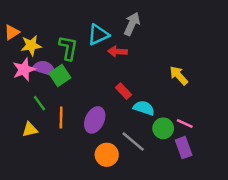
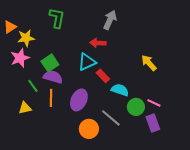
cyan triangle: (98, 35) -> (87, 62), moved
green L-shape: (68, 48) -> (57, 18), moved
purple semicircle: (44, 68) -> (53, 77), moved

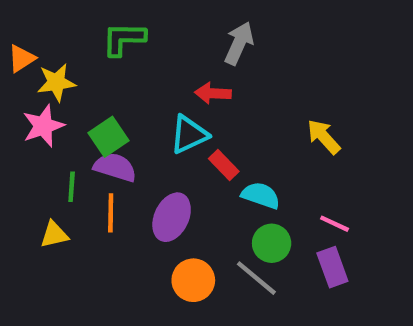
green L-shape: (57, 18) -> (124, 39), turned -100
green line: (33, 86) -> (72, 187), turned 40
green circle: (136, 107) -> (272, 243), moved
gray line: (111, 118) -> (256, 278), moved

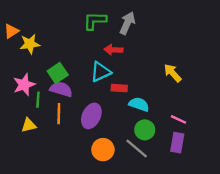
green L-shape: (124, 39) -> (95, 21), moved
pink star: (43, 126) -> (24, 85), moved
red rectangle: (224, 165) -> (119, 88), turned -42
purple rectangle: (332, 267) -> (177, 143), turned 30

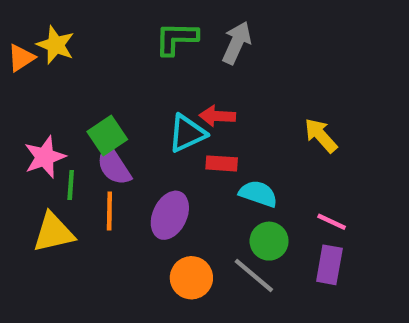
yellow star: (30, 44) -> (56, 45), moved, turned 30
red arrow: (113, 50) -> (217, 116), moved
purple semicircle: (61, 89) -> (114, 166), turned -140
yellow triangle: (29, 125) -> (53, 232), size x1.5

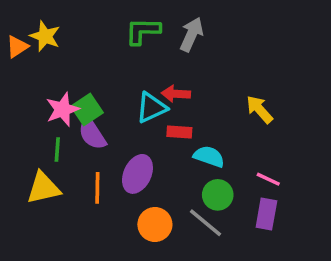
pink star: (45, 157) -> (63, 109), moved
orange line: (109, 211) -> (97, 188), moved

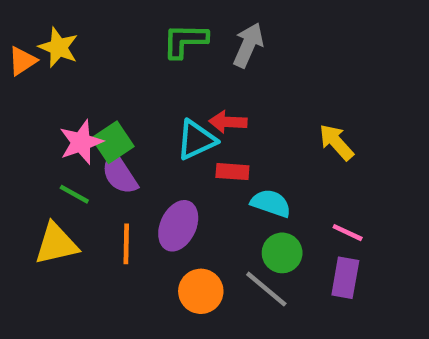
green line: (57, 150) -> (74, 194), turned -65

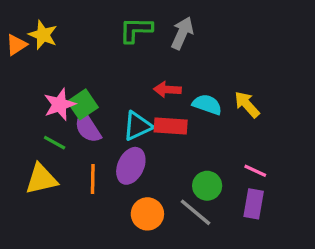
cyan triangle: (196, 140) -> (137, 126), moved
red rectangle: (232, 172) -> (171, 126), size x1.4
cyan semicircle: (271, 203) -> (207, 104), moved

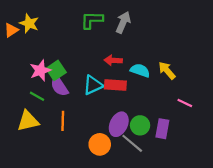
purple ellipse: (131, 166) -> (119, 124), moved
pink line: (255, 171) -> (185, 103), moved
purple rectangle: (254, 204) -> (162, 129), moved

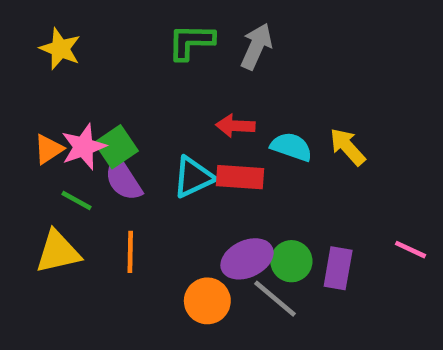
orange triangle: (11, 30) -> (49, 149), moved
pink line: (185, 103) -> (410, 250), moved
purple ellipse: (119, 124) -> (247, 259), turned 40

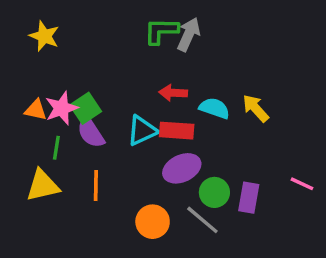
green L-shape: (191, 42) -> (161, 31), moved
orange triangle: (49, 149) -> (36, 110), turned 45
green line: (77, 200) -> (56, 148), turned 70
purple ellipse: (247, 259) -> (182, 168), moved

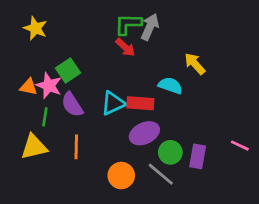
red arrow: (173, 93) -> (125, 47), moved, turned -140
pink star: (62, 108) -> (49, 86), turned -30
green square: (86, 108) -> (68, 71), moved
yellow arrow: (256, 108) -> (195, 64), moved

